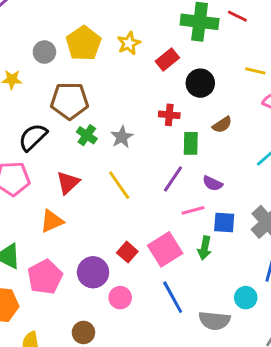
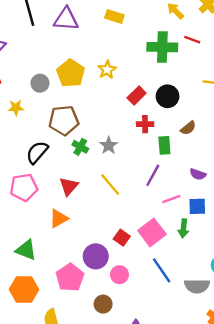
red rectangle: (167, 59) -> (137, 96), moved
purple semicircle: (213, 183) -> (198, 174), moved
pink pentagon: (45, 277) -> (70, 278), moved
brown circle: (83, 332) -> (103, 304), moved

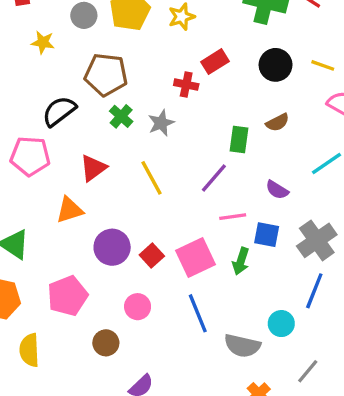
black circle: (168, 96) -> (276, 65), moved
red cross: (145, 124) -> (186, 85), moved
purple circle: (96, 256) -> (112, 247), moved

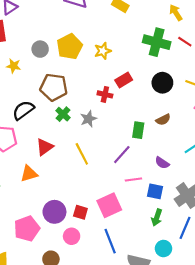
purple circle: (112, 247) -> (54, 212), moved
red square: (152, 256) -> (80, 212), moved, turned -32
green arrow: (241, 261) -> (157, 218), moved

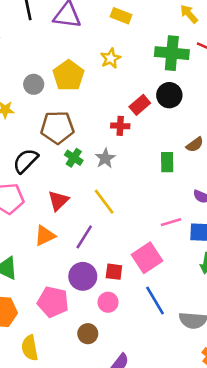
yellow star: (103, 51) -> (111, 58), moved
black circle: (162, 83) -> (169, 95), moved
purple line: (122, 155) -> (84, 237), moved
pink pentagon: (27, 229) -> (53, 302), turned -30

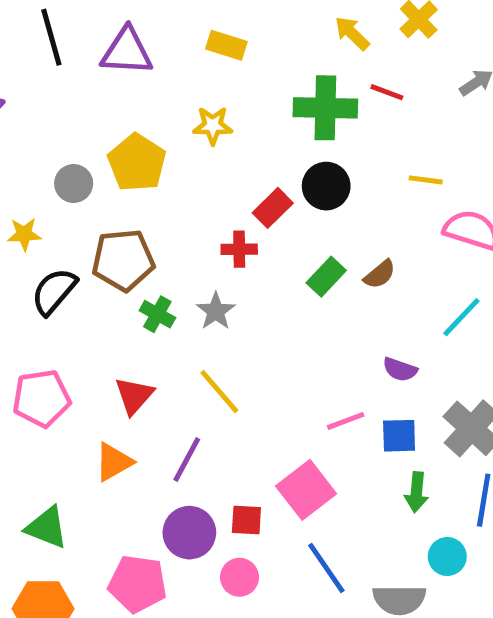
yellow star: (111, 58) -> (213, 125), turned 30
black semicircle: (26, 161) -> (54, 291), moved
green rectangle: (167, 162) -> (326, 277), moved, turned 48

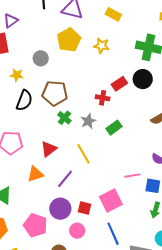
yellow pentagon: (137, 163) -> (69, 40), moved
green rectangle: (326, 277) -> (114, 128), moved
black semicircle: (54, 291) -> (24, 100), turned 150

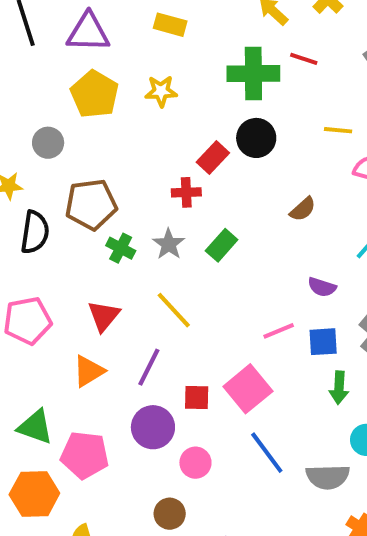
red square: (84, 208) -> (197, 398), moved
pink pentagon: (35, 225) -> (85, 455), moved

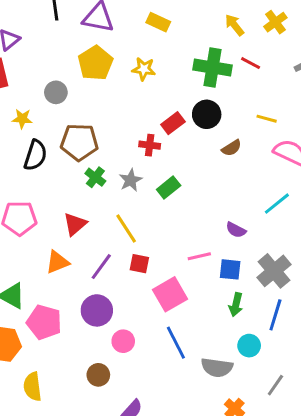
brown semicircle: (303, 209) -> (232, 148), moved
red square: (197, 398) -> (139, 264), moved

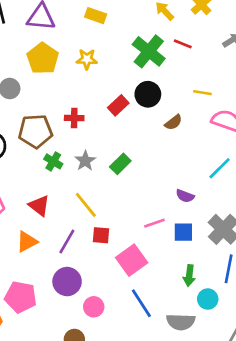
green cross: (213, 67) -> (149, 51), turned 36
red cross: (150, 145) -> (74, 118), moved
red triangle: (75, 224) -> (39, 206), turned -35
green arrow: (236, 305) -> (189, 276), moved

